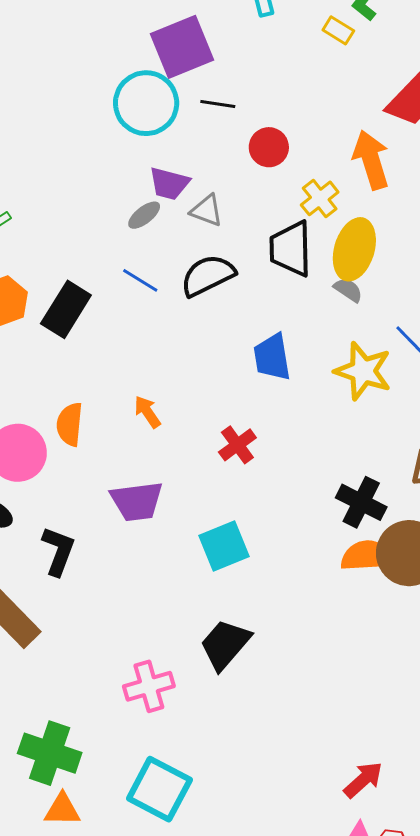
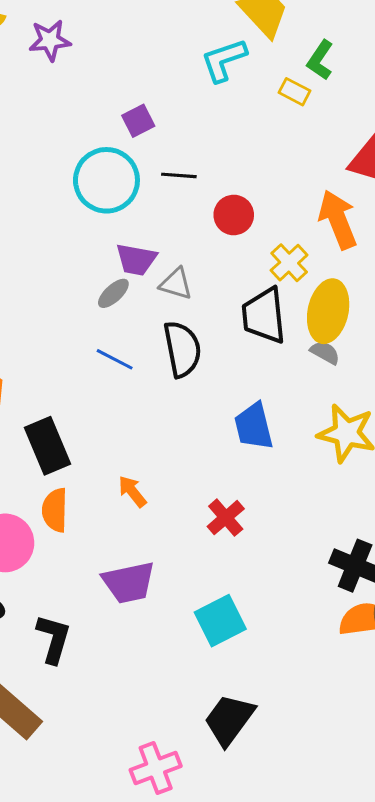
purple square: (182, 47) -> (138, 121), size x0.5
black semicircle: (208, 275) -> (182, 349), turned 110
black rectangle: (66, 309) -> (47, 446), moved, turned -50

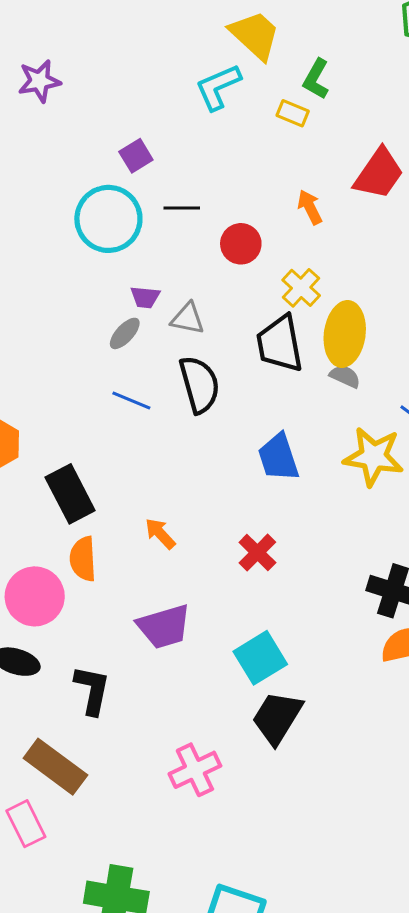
orange arrow: (338, 220) -> (310, 207), moved, size x0.6
purple trapezoid: (136, 260) -> (145, 297), size x0.7
black trapezoid: (229, 720) -> (277, 718), moved
pink cross: (156, 768) -> (195, 770), moved

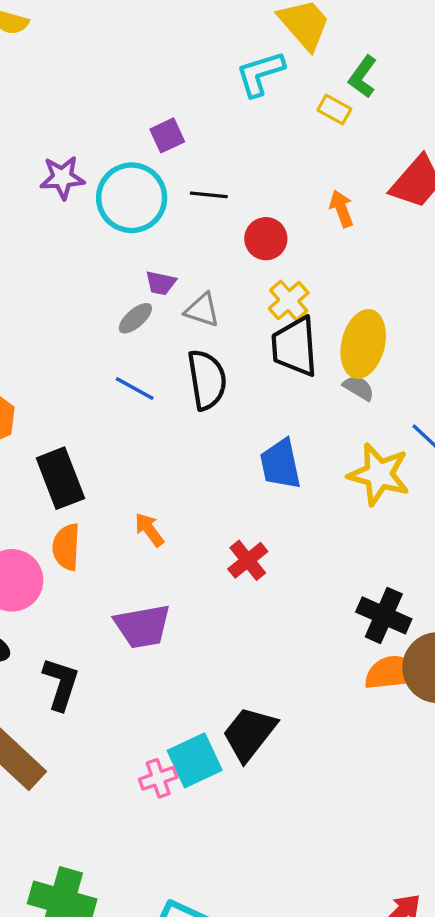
purple star: (39, 81) -> (62, 178), moved
yellow cross: (301, 288) -> (289, 301), moved
cyan square: (260, 658) -> (195, 760), moved
pink cross: (195, 770) -> (158, 778), size x0.7

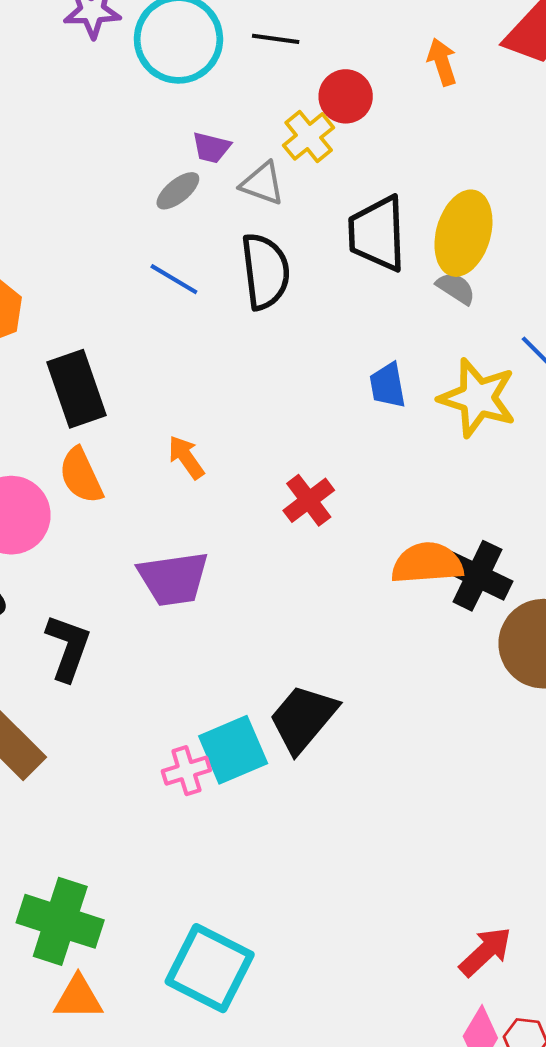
yellow cross: (289, 301) -> (309, 136), moved
blue trapezoid: (280, 464) -> (388, 385), moved, size x0.7
orange semicircle: (66, 547) -> (81, 476), turned -30
orange semicircle: (393, 673) -> (427, 563), moved

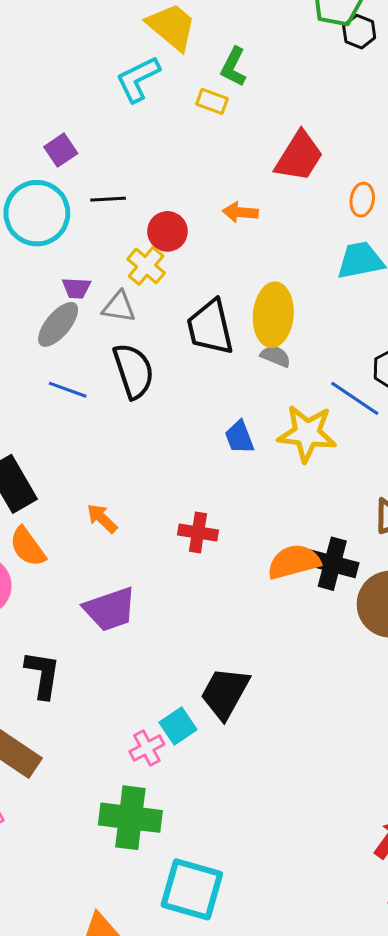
orange arrow: (442, 62) -> (240, 212), moved, turned -56
gray ellipse: (178, 191) -> (58, 324), size x1.4
red cross: (309, 500) -> (198, 533), turned -33
cyan square: (233, 750) -> (178, 726), size x0.7
green cross: (60, 921) -> (130, 818), moved

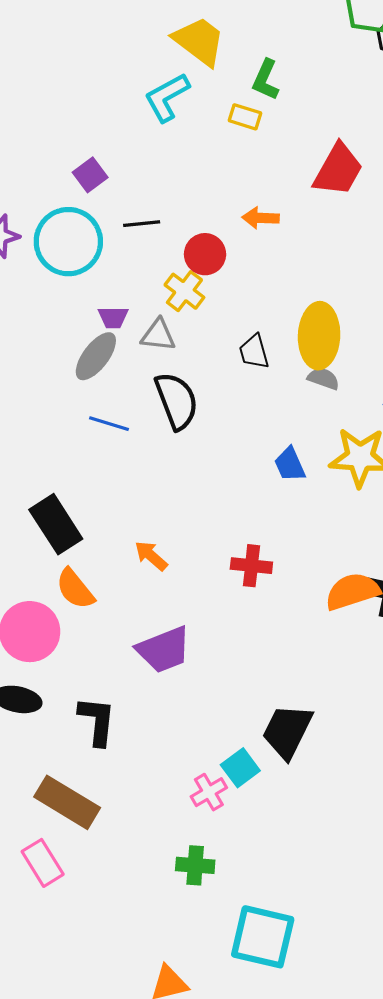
orange arrow: (240, 212) -> (261, 218), moved
black trapezoid: (210, 327) -> (254, 352), size x0.6
green cross: (130, 818) -> (195, 865), size x0.6

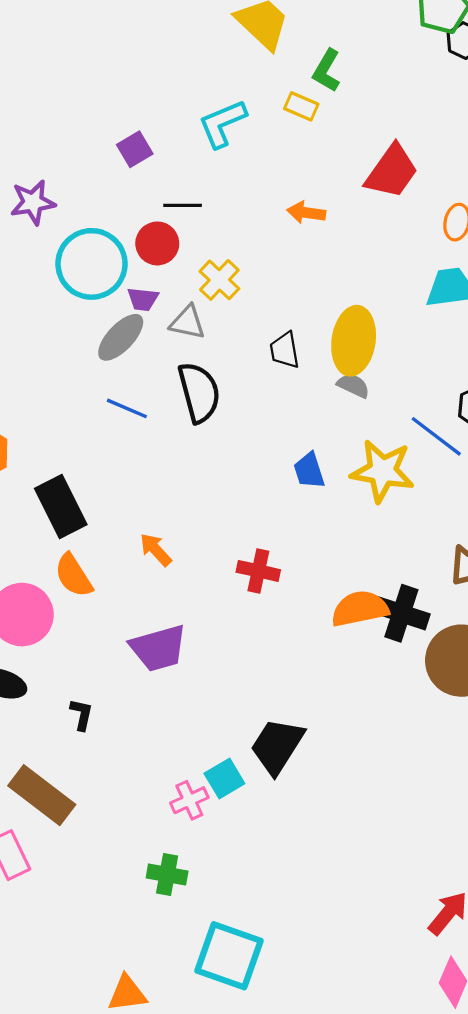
cyan L-shape: (167, 97) -> (222, 124), moved
cyan circle: (68, 242) -> (92, 264), moved
red circle: (205, 254) -> (157, 243), moved
black L-shape: (97, 721) -> (82, 714), size x0.6

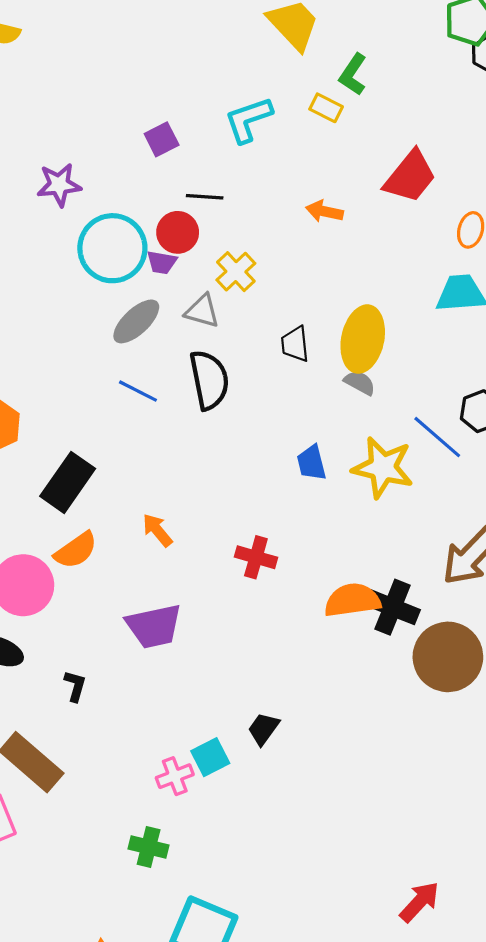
purple trapezoid: (143, 299) -> (162, 262), moved
black rectangle: (61, 507) -> (68, 482), turned 58
orange semicircle: (74, 575) -> (76, 550), turned -96
black trapezoid: (277, 746) -> (263, 729), size x0.6

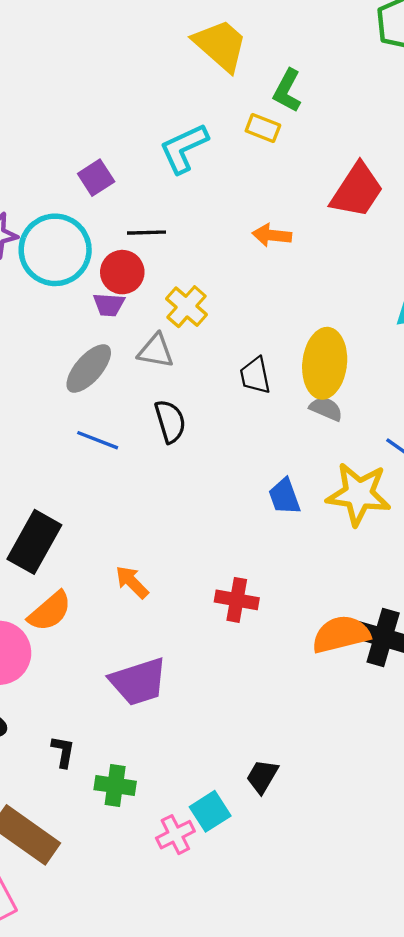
cyan circle: (112, 248) -> (55, 250), moved
black semicircle: (209, 380) -> (170, 421), size x0.7
green cross: (149, 847) -> (115, 785), moved

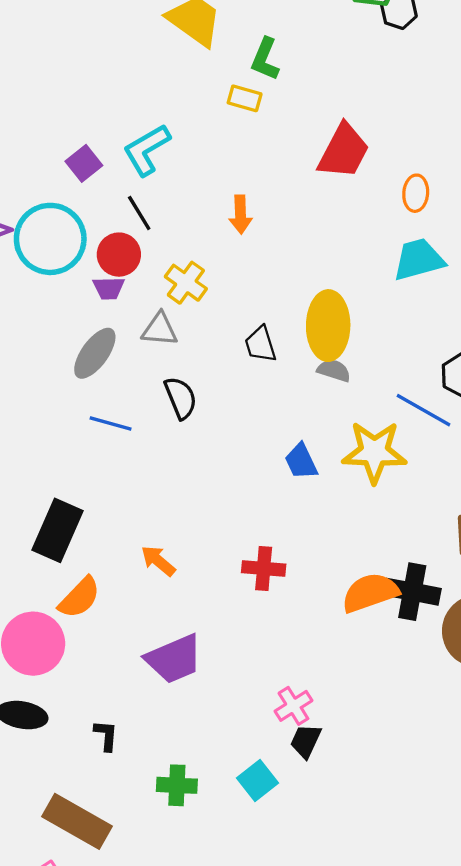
cyan L-shape: (184, 148) -> (147, 150), moved
black line: (147, 233) -> (139, 213), turned 66
orange arrow: (272, 235) -> (241, 215), moved, turned -93
green cross: (115, 785) -> (177, 785), moved
pink cross: (175, 835) -> (293, 706), moved

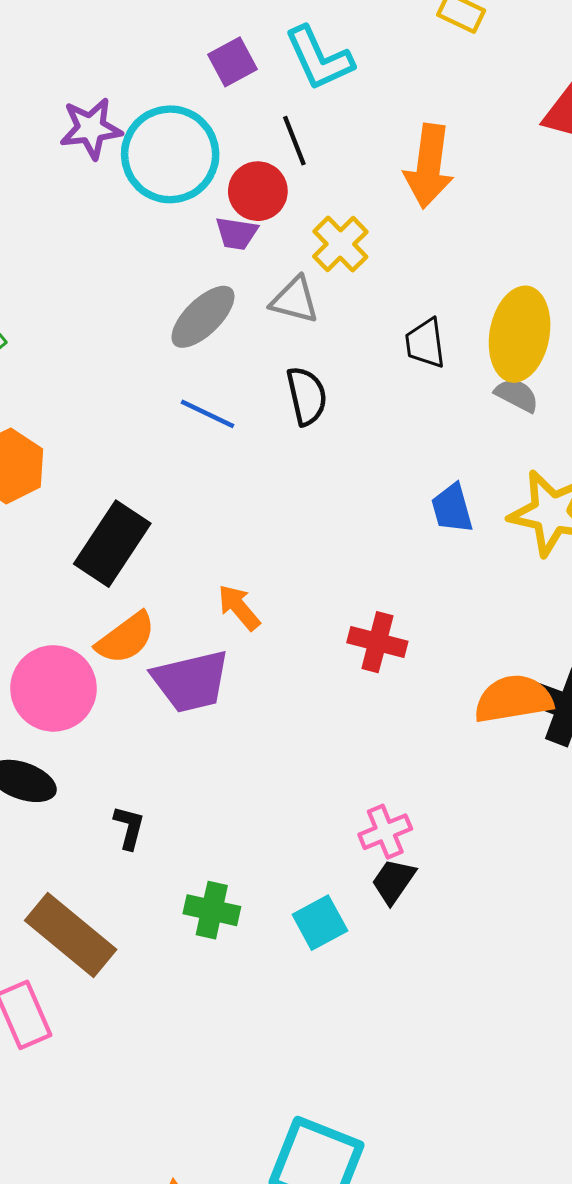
cyan L-shape: (147, 150) -> (319, 58), turned -94
orange arrow: (241, 215) -> (429, 166), size x1.6
purple trapezoid: (174, 659) -> (191, 681), moved

